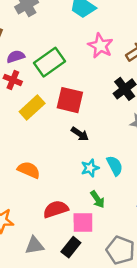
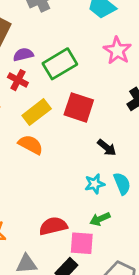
black arrow: (80, 134) -> (107, 148), moved
orange semicircle: (29, 170) -> (31, 145), moved
green arrow: (97, 199) -> (100, 219), turned 96

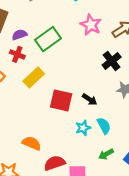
red square: (79, 107) -> (61, 100), moved
orange semicircle: (31, 145) -> (32, 143), moved
green arrow: (100, 219) -> (106, 154), moved

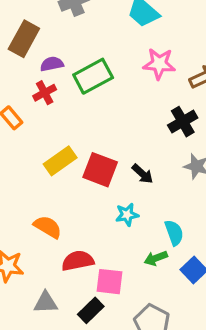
pink star: (91, 25) -> (159, 64), turned -30
red cross: (17, 54) -> (45, 93), turned 32
yellow rectangle: (34, 77) -> (60, 161), moved
cyan semicircle: (104, 126) -> (174, 233), moved

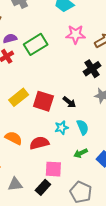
cyan semicircle: (174, 233) -> (83, 127), moved
red semicircle: (78, 261) -> (39, 143), moved

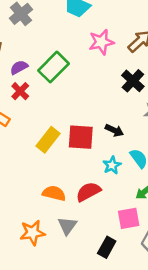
pink square: (53, 169) -> (129, 218), moved
gray triangle: (15, 184) -> (67, 226), moved, turned -35

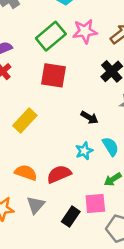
green rectangle: (54, 67) -> (51, 36), moved
red square: (81, 137) -> (54, 75), moved
black rectangle: (107, 247) -> (71, 217), moved

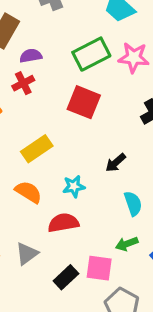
black arrow: (89, 117) -> (116, 163), turned 96
cyan star: (84, 151) -> (74, 186), moved
orange semicircle: (26, 173) -> (28, 192), moved

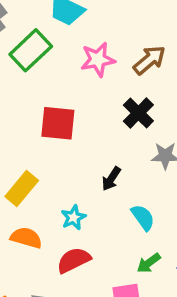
green rectangle: (91, 54) -> (31, 50), moved

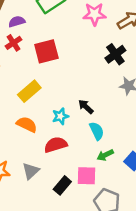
red square: (58, 123) -> (46, 51), moved, turned -30
black arrow: (111, 179) -> (86, 107), moved, turned 91
cyan semicircle: (143, 217) -> (97, 131), moved

